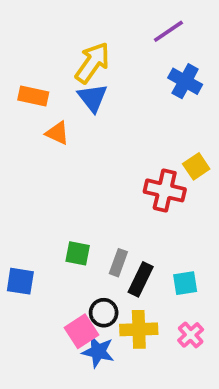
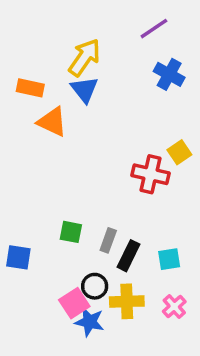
orange triangle: (57, 133) -> (52, 122), size x1.4

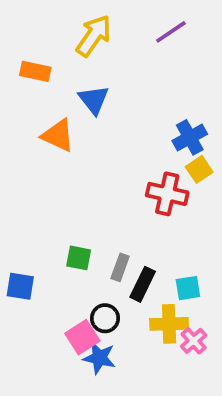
yellow arrow: (84, 57) -> (94, 36), moved
blue cross: (169, 74) -> (190, 137), moved, turned 32
orange rectangle: (30, 88) -> (35, 71), moved
yellow cross: (127, 301) -> (169, 324), moved

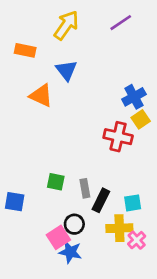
gray rectangle: (120, 267) -> (85, 188), turned -30

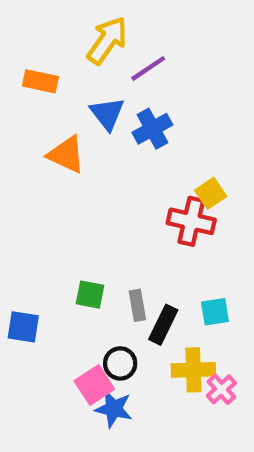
purple line: (121, 23) -> (148, 68), moved
blue cross: (134, 97) -> (152, 129), moved
yellow square: (141, 119) -> (211, 193), moved
cyan square: (133, 203) -> (215, 312), moved

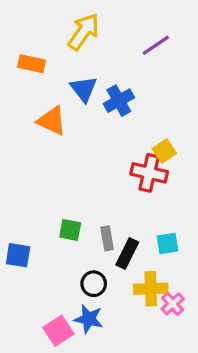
purple line: (148, 68) -> (156, 45), moved
pink square: (94, 385) -> (58, 331), moved

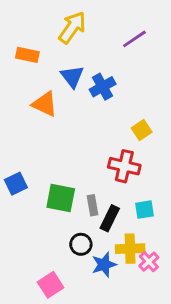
red cross: (149, 173) -> (124, 166), moved
green square: (70, 230) -> (61, 198), size x1.5
blue square: (18, 255) -> (16, 184), moved, turned -35
blue star: (89, 319) -> (104, 265), moved, turned -30

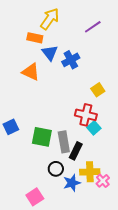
orange rectangle: (27, 55) -> (35, 38), moved
gray rectangle: (92, 205) -> (64, 142), size x1.5
cyan square: (145, 210) -> (94, 128), moved, turned -32

